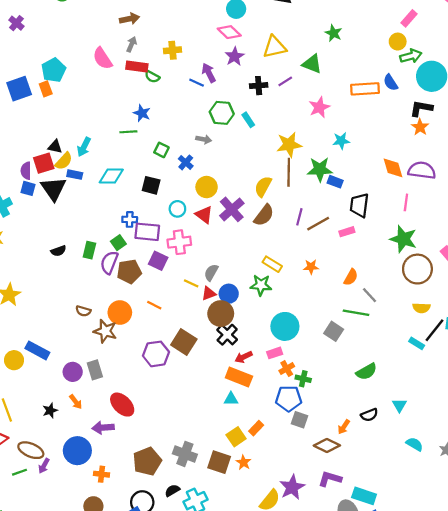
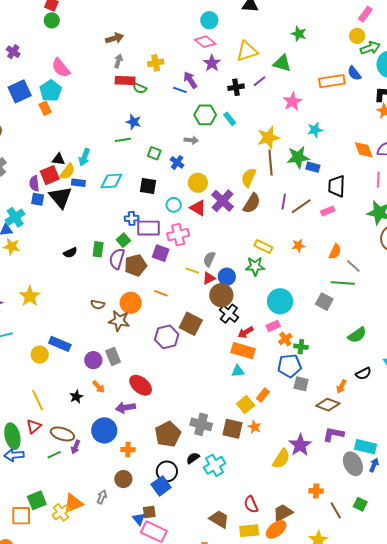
pink semicircle: (103, 58) -> (61, 68), moved
blue square: (19, 89) -> (20, 91), moved

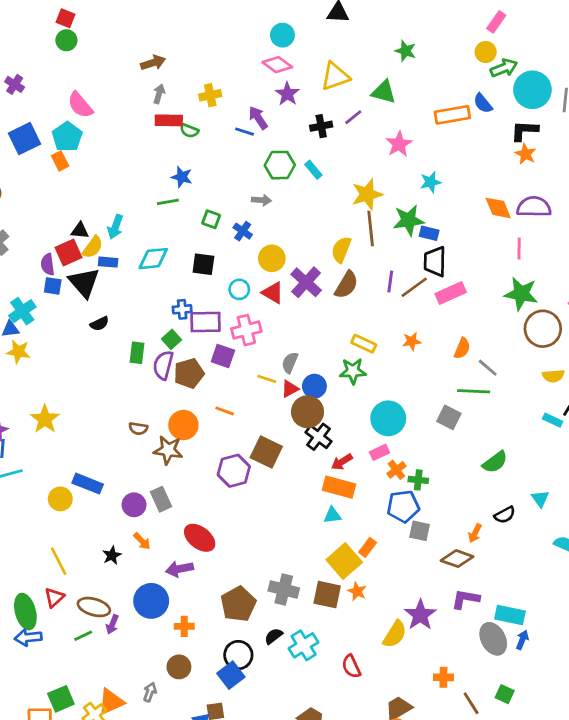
black trapezoid: (337, 186) -> (435, 262), moved
pink rectangle: (328, 211) -> (451, 293), size x1.5
black semicircle: (70, 253) -> (99, 324), moved
yellow square: (246, 405) -> (344, 561), size x1.4
red semicircle: (251, 504) -> (351, 666), moved

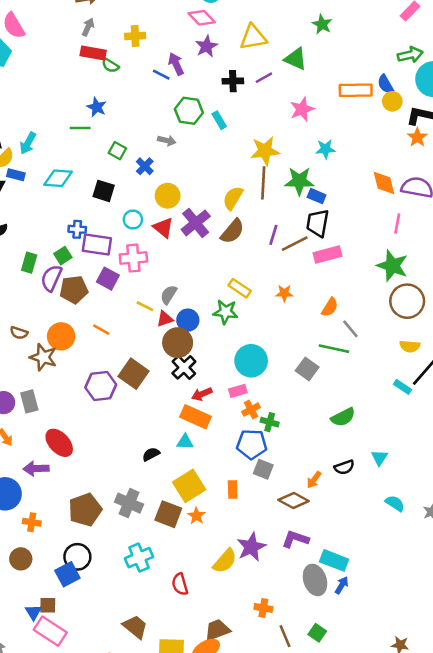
yellow circle: (486, 52) -> (392, 101), moved
orange rectangle: (368, 547) -> (233, 489), moved, turned -48
black semicircle: (274, 636) -> (151, 454), moved

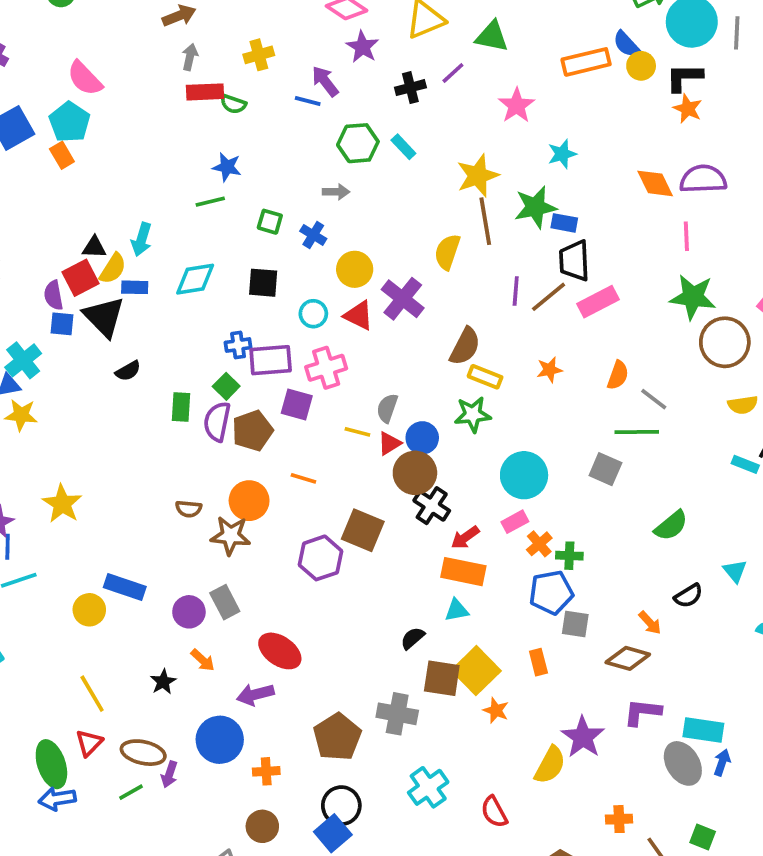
brown semicircle: (232, 231) -> (465, 346), moved
orange arrow: (314, 480) -> (650, 623), turned -66
brown square: (168, 514) -> (442, 678), moved

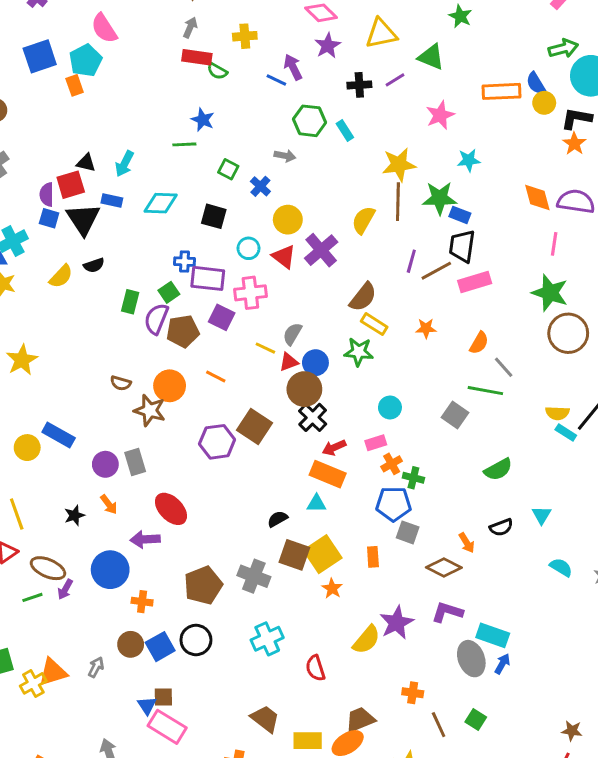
yellow semicircle: (113, 269) -> (61, 276), moved
yellow semicircle: (743, 405) -> (557, 413), moved
cyan circle: (524, 475) -> (390, 407), size x0.6
blue square: (333, 833) -> (160, 647), moved

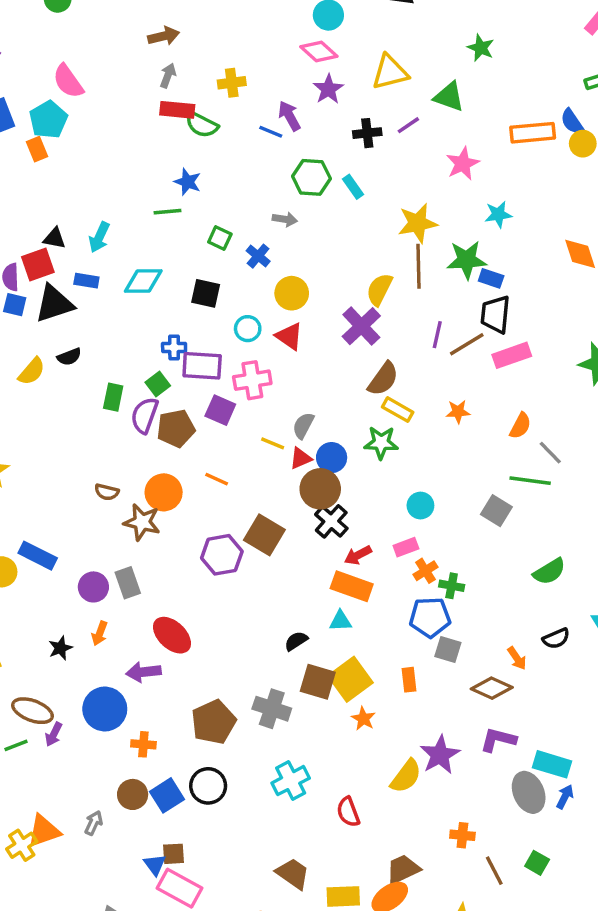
green semicircle: (217, 71) -> (202, 125), size x1.4
black triangle: (83, 219) -> (54, 304), turned 48
purple cross: (321, 250) -> (361, 326), moved
orange arrow: (109, 504) -> (100, 633), turned 60

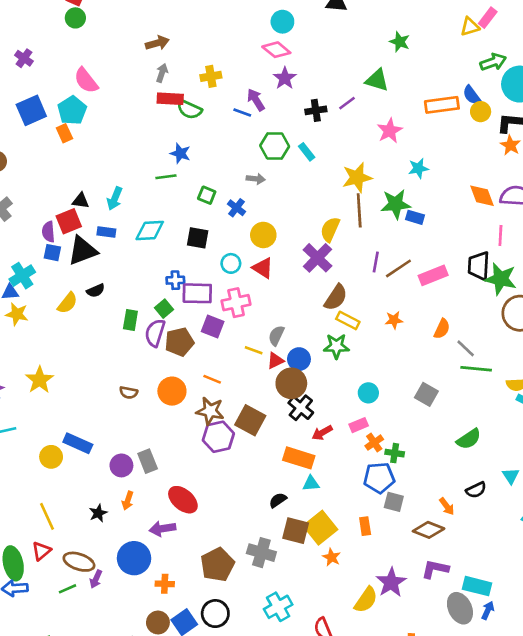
yellow triangle: (390, 72) -> (470, 27), moved, size x0.7
black trapezoid: (495, 314) -> (479, 266), moved
green line: (530, 481) -> (476, 369), moved
brown star: (142, 522) -> (210, 411), moved
orange rectangle: (352, 586) -> (299, 458), moved

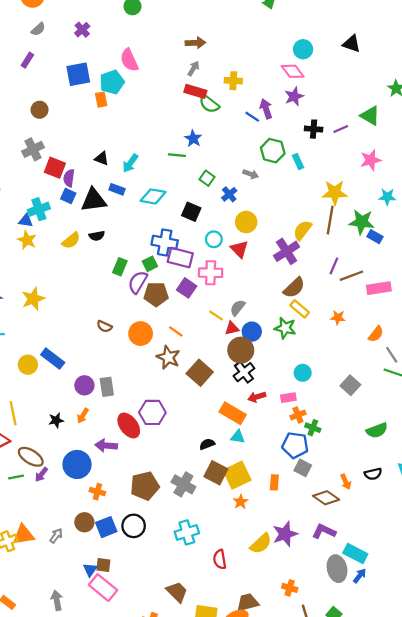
red square: (69, 221) -> (55, 168), moved, turned 30
blue cross: (175, 280) -> (165, 242), size x1.6
purple hexagon: (218, 437) -> (152, 412), moved

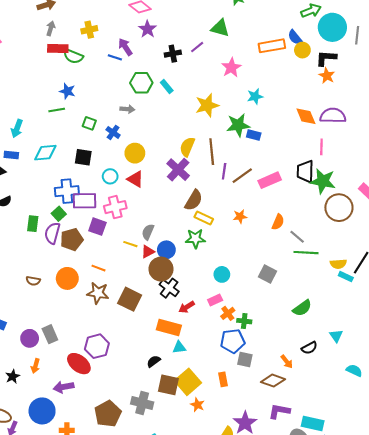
brown line: (330, 220) -> (212, 152), moved

